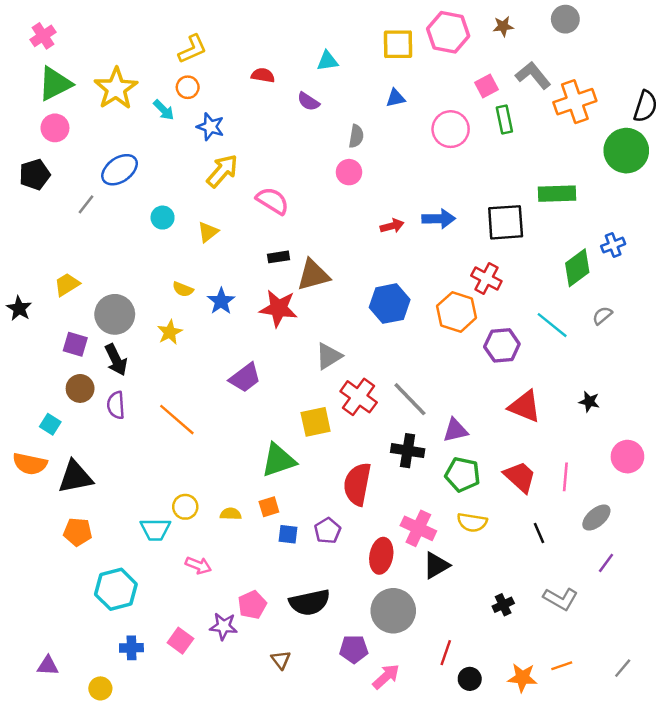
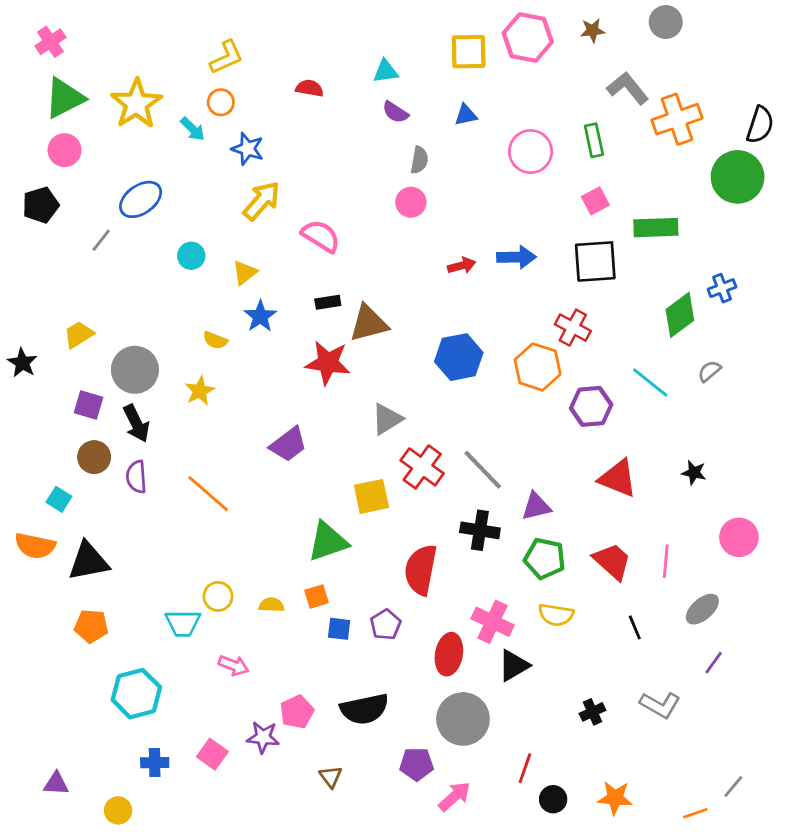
pink square: (486, 86) -> (595, 201), moved
purple semicircle: (308, 102) -> (395, 112), moved
blue star: (221, 301) -> (260, 316), moved
orange line: (562, 666) -> (695, 813), moved

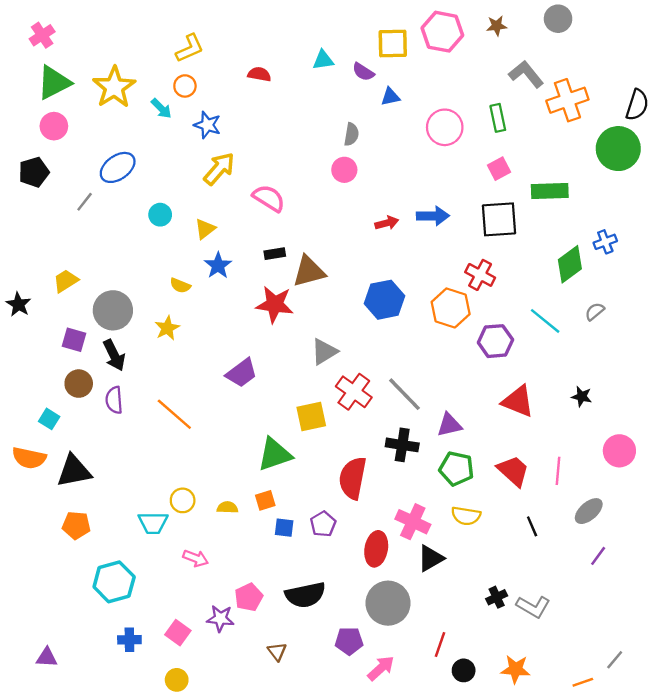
purple semicircle: (395, 112) -> (363, 72), moved
gray L-shape: (660, 705) -> (533, 607), moved
yellow circle: (118, 810) -> (177, 680), moved

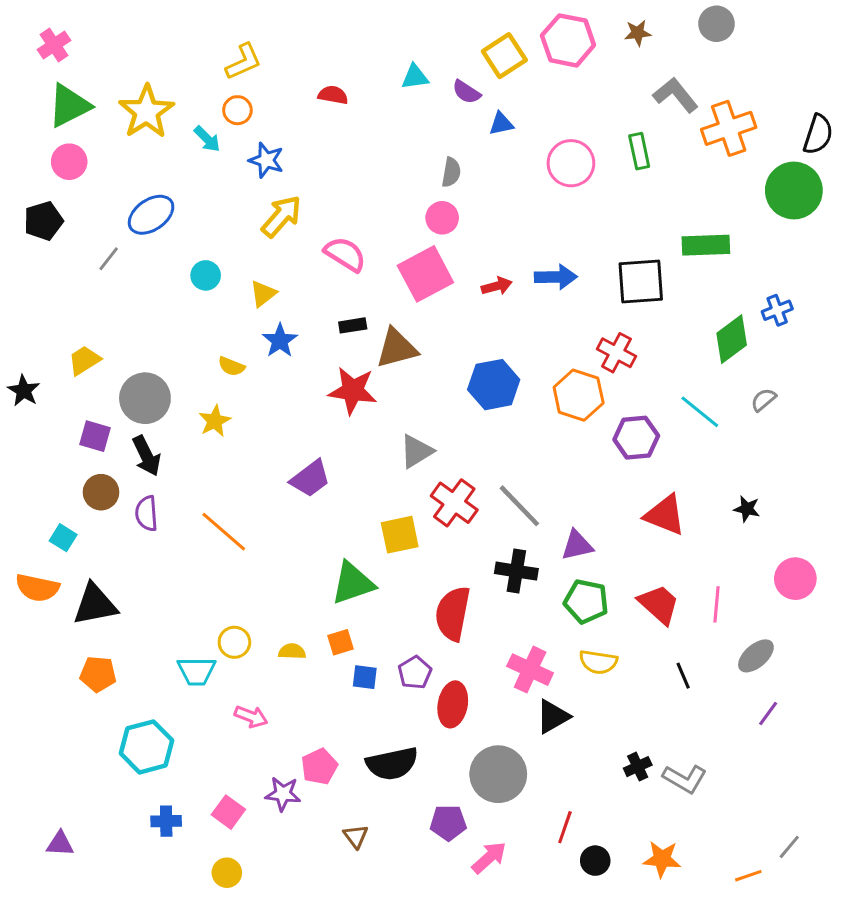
yellow square: (393, 43) -> (504, 56), turned -32
pink square: (499, 169) -> (425, 274), moved, size x1.8
red ellipse: (376, 549) -> (453, 704), moved

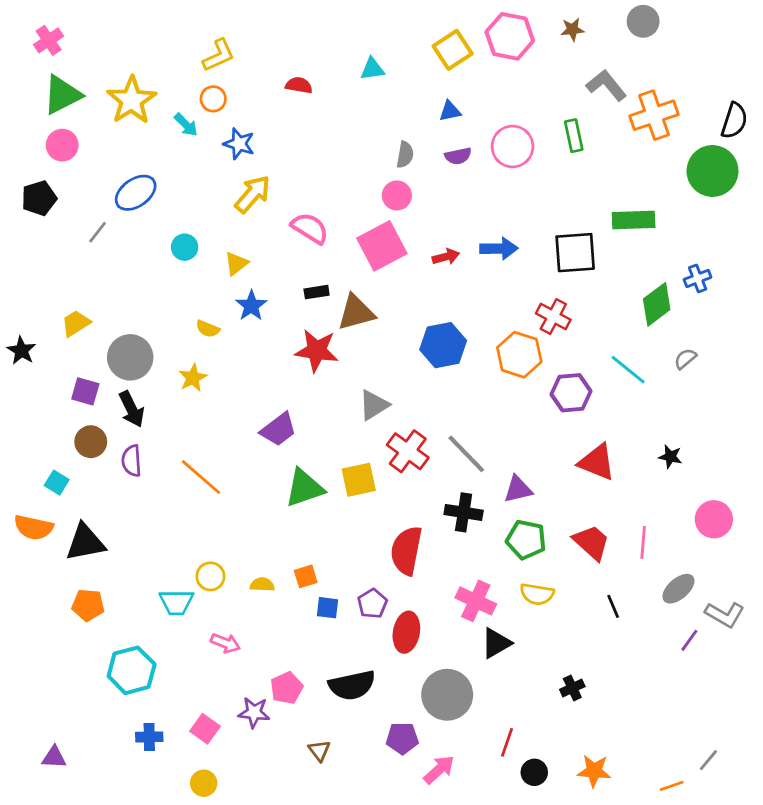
purple semicircle: (466, 92) -> (458, 156), moved, turned -45
green triangle: (353, 583) -> (304, 488), moved
gray L-shape: (685, 779) -> (725, 614), moved

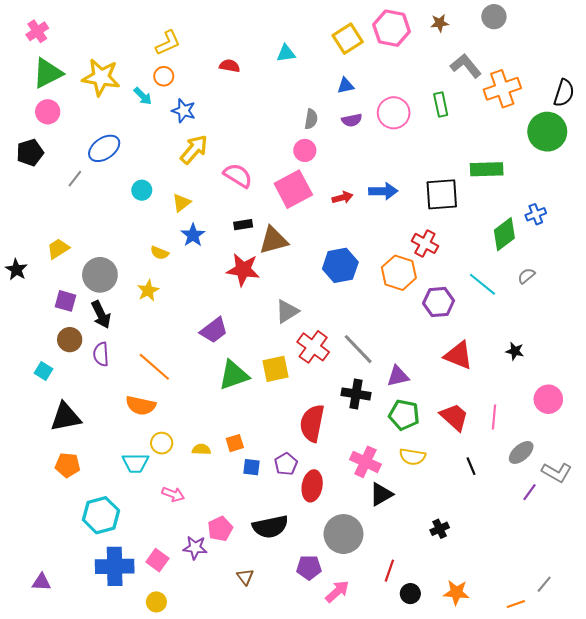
yellow star: (132, 100) -> (101, 77), turned -30
orange semicircle: (34, 527) -> (141, 405), moved
blue cross: (149, 737) -> (115, 566), size x1.8

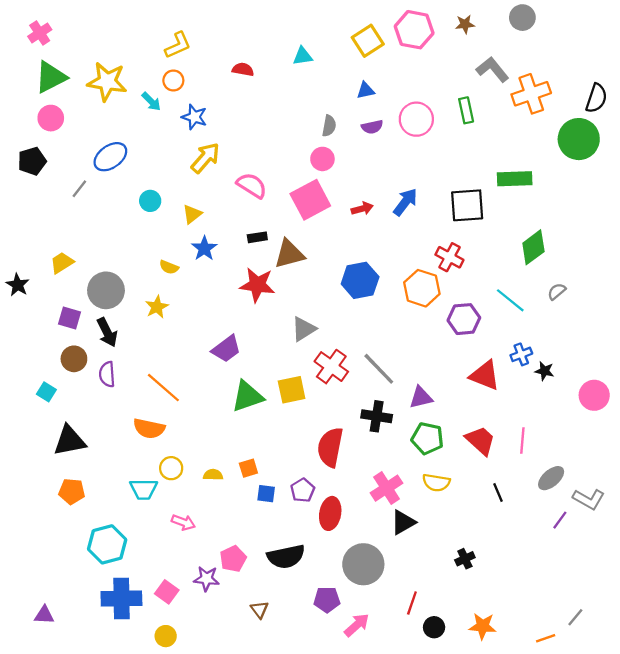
blue arrow: (383, 191) -> (405, 202), turned -52
blue cross: (536, 214) -> (521, 354), moved
pink circle: (548, 399) -> (594, 395), moved
pink cross: (365, 462) -> (387, 488), turned 32

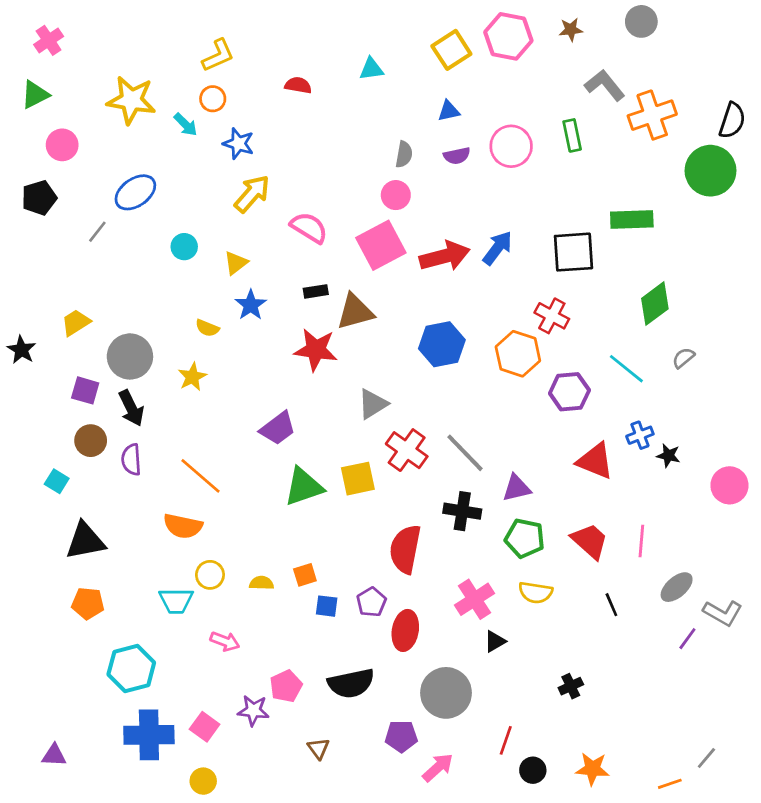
green triangle: (51, 77) -> (35, 95), moved, size x0.7
red arrow: (362, 209) -> (445, 256), size x1.8
black triangle: (403, 522) -> (495, 641), size x0.7

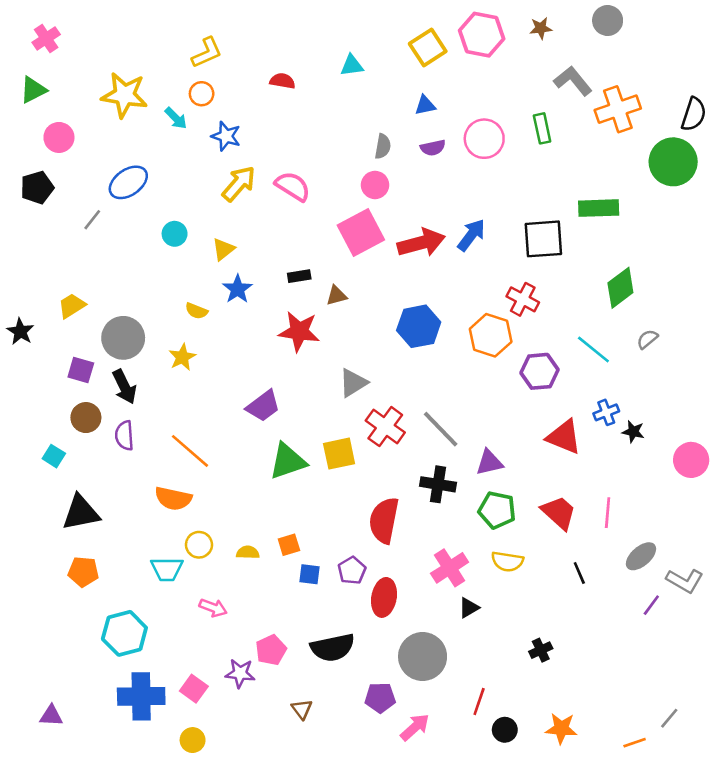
pink semicircle: (309, 228) -> (293, 186), moved
brown triangle: (355, 312) -> (336, 295), size x0.6

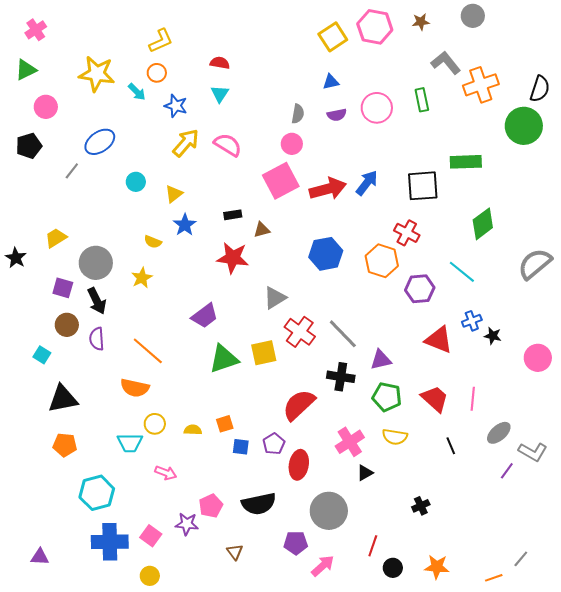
cyan triangle: (352, 65) -> (220, 94), moved, turned -48
gray semicircle: (647, 339) -> (535, 264), moved, size x2.0
red semicircle: (384, 520) -> (299, 405), turned 36

